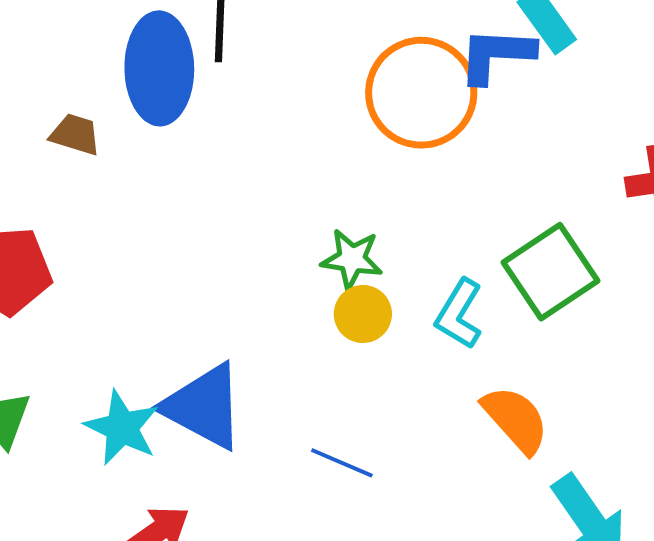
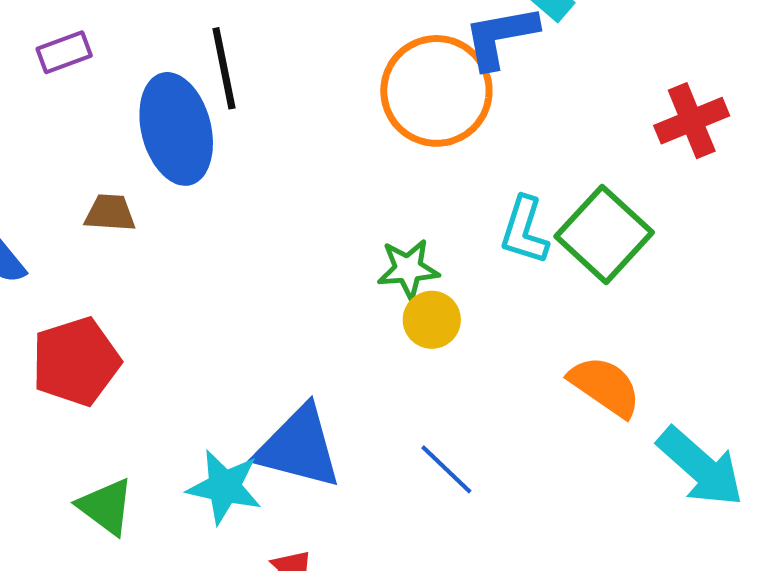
cyan L-shape: (459, 314) -> (524, 230), moved
blue line: (342, 463) -> (446, 469), turned 34

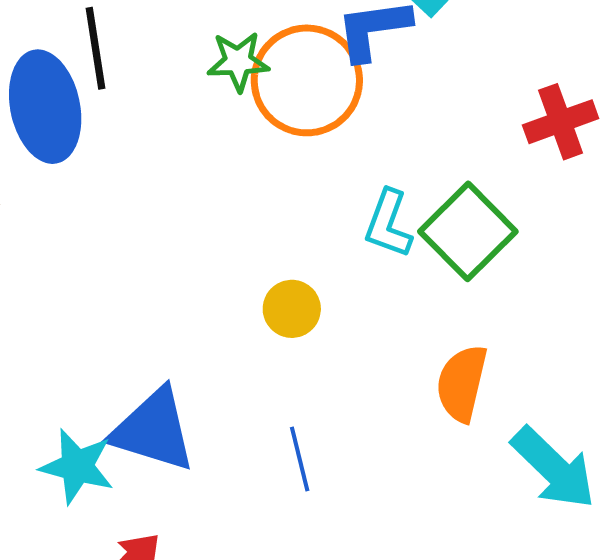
green star: (408, 269) -> (238, 61), moved
orange semicircle: (605, 386) -> (462, 383), turned -114
blue line: (446, 469) -> (300, 459), turned 30

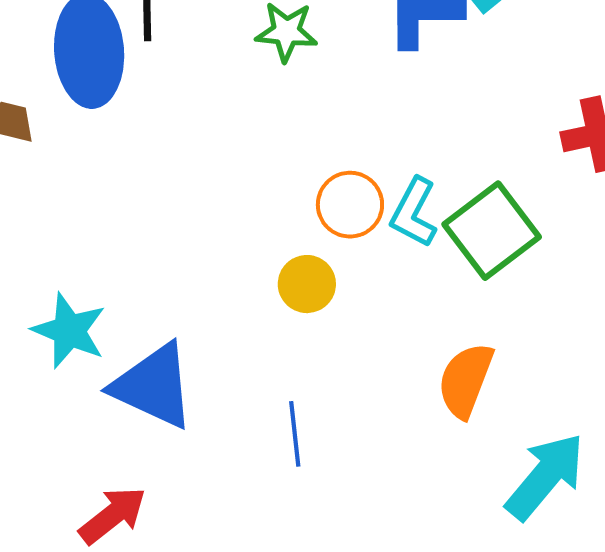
orange circle: (307, 80) -> (350, 205), moved, size x0.6
cyan star: (77, 466) -> (69, 331), moved
cyan arrow: (553, 468) -> (545, 476), turned -102

